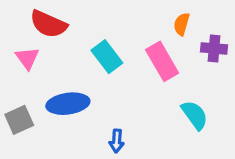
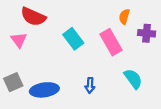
blue ellipse: (68, 104) -> (44, 90), moved
blue arrow: (117, 141) -> (90, 85), moved

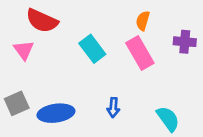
orange semicircle: (124, 17) -> (143, 21), moved
cyan semicircle: (133, 79) -> (168, 119), moved

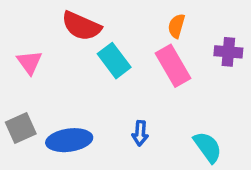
red semicircle: (42, 21) -> (81, 26), moved

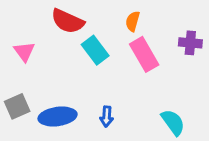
orange semicircle: (176, 26) -> (133, 21), moved
blue arrow: (140, 133) -> (107, 117), moved

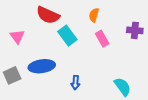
pink rectangle: (144, 54) -> (102, 39), size x0.7
blue ellipse: (58, 117) -> (42, 66), moved

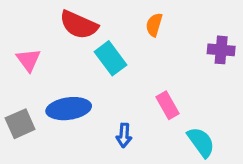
pink rectangle: (102, 39) -> (168, 105), moved

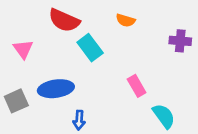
orange semicircle: (154, 25) -> (126, 20), turned -90
blue arrow: (124, 135) -> (79, 120), moved

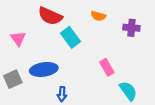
purple cross: (180, 41) -> (131, 28), moved

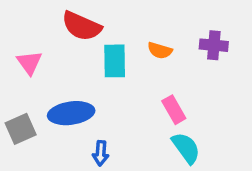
orange semicircle: (98, 16) -> (160, 50), moved
cyan rectangle: (71, 37) -> (115, 61), turned 36
cyan semicircle: (128, 91) -> (186, 148), moved

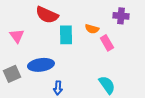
purple cross: (214, 45) -> (121, 16), moved
pink rectangle: (174, 110) -> (107, 43), moved

